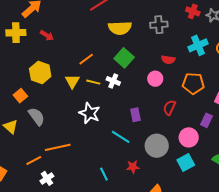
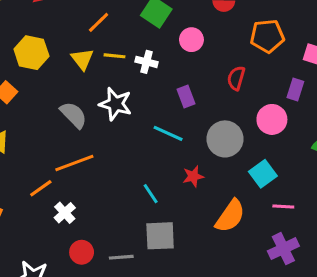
pink circle: (155, 79) -> (191, 40), moved
white cross: (113, 81) -> (147, 62), moved
gray semicircle: (37, 117) -> (73, 115), moved
cyan square: (186, 162) -> (263, 174), moved

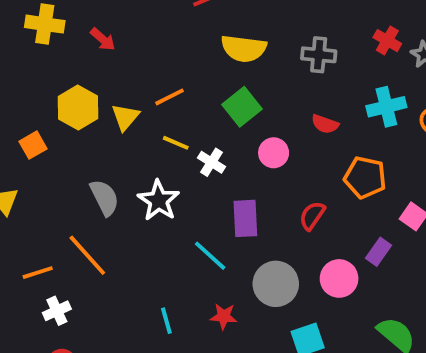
yellow triangle: (82, 59) -> (125, 117), moved
purple rectangle: (186, 97) -> (245, 218), size x1.4
orange line: (74, 163) -> (87, 255), turned 51

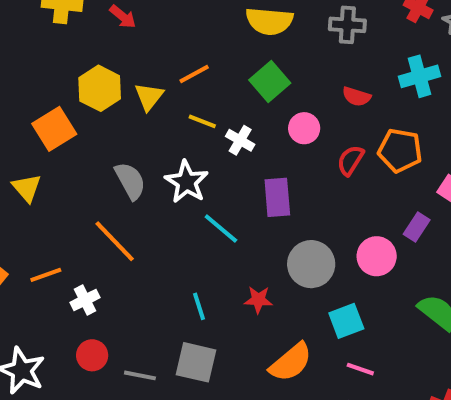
orange square: (33, 145) -> (54, 129), size x1.5
red semicircle: (312, 216) -> (350, 160), moved
cyan line: (210, 256) -> (221, 229), moved
orange line: (38, 273) -> (46, 275), moved

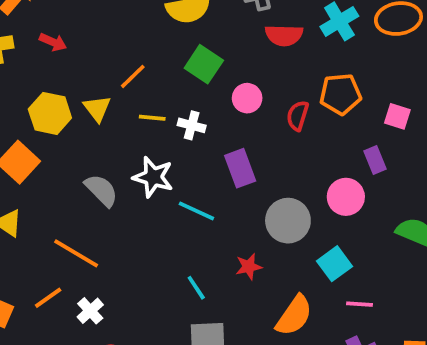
red semicircle: (356, 97) -> (284, 35), moved, size x1.4
purple rectangle: (417, 227) -> (375, 160), turned -40
orange line: (115, 241) -> (76, 253), moved

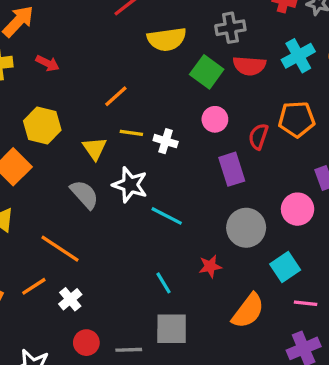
green square: (204, 64) -> (207, 72), moved
yellow triangle: (97, 108) -> (95, 148), moved
purple rectangle: (240, 168) -> (232, 169), moved

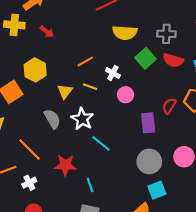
pink circle: (215, 119) -> (125, 95), moved
white cross: (166, 141) -> (113, 73), moved
red star: (210, 266) -> (65, 165), moved, size x1.5
cyan square: (285, 267) -> (157, 190), moved

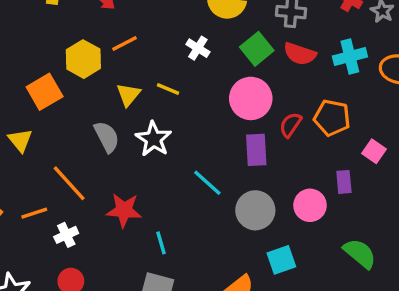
orange line: (85, 61) -> (124, 44), moved
white cross: (113, 73) -> (198, 48), moved
pink circle: (125, 95) -> (251, 98), moved, size x1.6
cyan line: (101, 143) -> (207, 183), moved
cyan square: (157, 190) -> (281, 260), moved

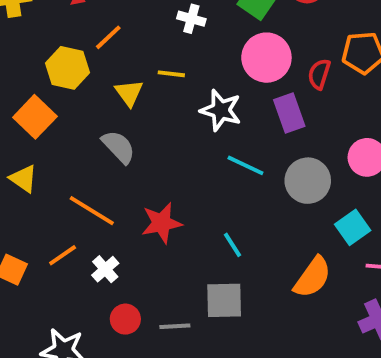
white star: (154, 139) -> (221, 110), moved
cyan line: (161, 243) -> (232, 245), moved

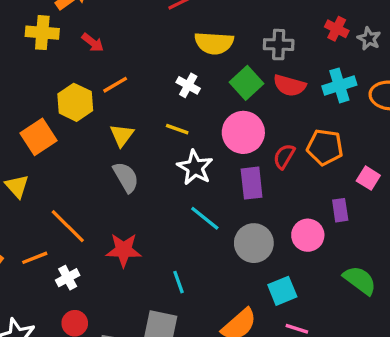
yellow line: (171, 74) -> (177, 129), moved
gray semicircle: (119, 147) -> (126, 177), moved

